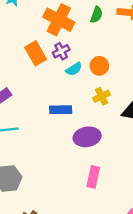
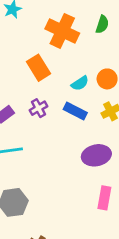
purple cross: (61, 51) -> (38, 108), moved
blue rectangle: (61, 110) -> (75, 111), moved, turned 30

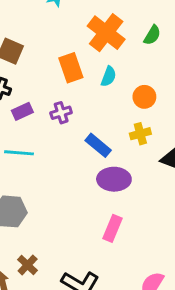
cyan semicircle: (80, 83) -> (109, 76), moved, turned -48
blue rectangle: (75, 111) -> (98, 145), moved

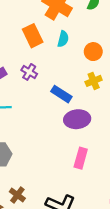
purple cross: (61, 113) -> (29, 72), turned -35

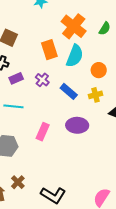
cyan semicircle: (63, 39) -> (75, 56), size x1.6
blue rectangle: (61, 94) -> (69, 91), moved
pink rectangle: (81, 158) -> (43, 132), moved

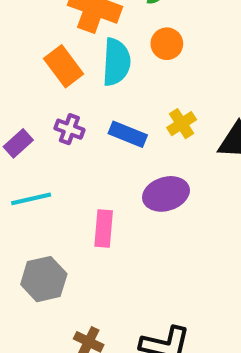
orange circle: (99, 70) -> (167, 44), moved

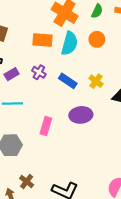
orange rectangle: (64, 66) -> (42, 40), turned -60
yellow cross: (182, 124) -> (96, 81), turned -32

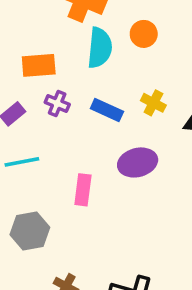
orange rectangle: (42, 40) -> (39, 65), moved

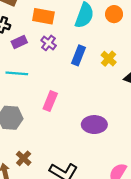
blue rectangle: (107, 110) -> (78, 55), turned 72
purple ellipse: (138, 162) -> (94, 125), moved

